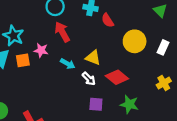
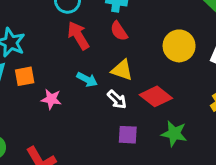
red semicircle: (108, 20) -> (119, 31), moved
pink star: (41, 50) -> (51, 99), moved

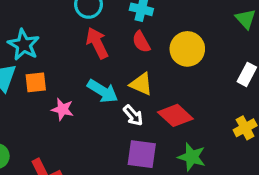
yellow circle: (179, 46) -> (187, 49), moved
cyan arrow: (87, 79) -> (103, 91), size x1.4
purple square: (128, 135) -> (142, 154), size x1.4

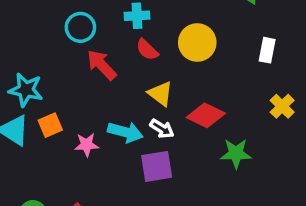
yellow triangle: (141, 84) -> (160, 94), turned 30
cyan arrow: (103, 91) -> (125, 132), moved
purple square: (142, 154) -> (157, 166), moved

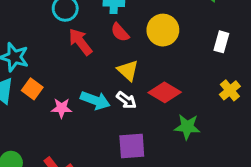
orange square: (50, 125) -> (32, 89), turned -36
purple square: (157, 166) -> (132, 146), moved

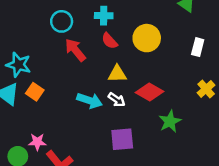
yellow triangle: (128, 70) -> (117, 74), turned -42
pink star: (62, 108) -> (37, 142), moved
green star: (187, 127) -> (170, 121), turned -30

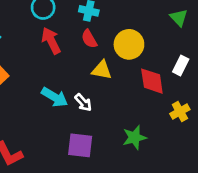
yellow triangle: (117, 74) -> (102, 70), moved
red diamond: (150, 92) -> (152, 81), moved, turned 40

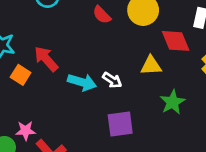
red arrow: (51, 41) -> (46, 59), moved
yellow triangle: (102, 70) -> (151, 66), moved

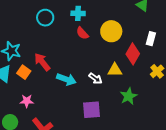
red diamond: (176, 41) -> (133, 54), turned 50
white arrow: (112, 80) -> (95, 78), moved
pink star: (26, 131) -> (27, 101), moved

